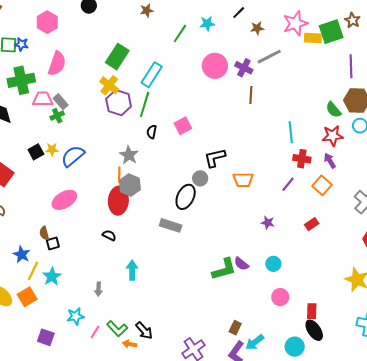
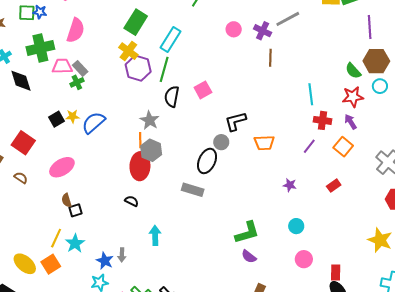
pink circle: (215, 66) -> (234, 29), size x0.6
black semicircle: (152, 132) -> (172, 97), size x1.5
pink ellipse: (64, 200) -> (62, 167), moved
blue star: (22, 254) -> (105, 261), moved
purple semicircle: (241, 264) -> (249, 257), moved

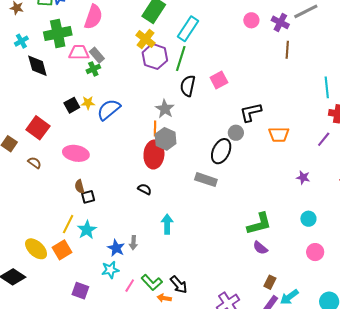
pink ellipse: (62, 167) -> (76, 153), turned 40

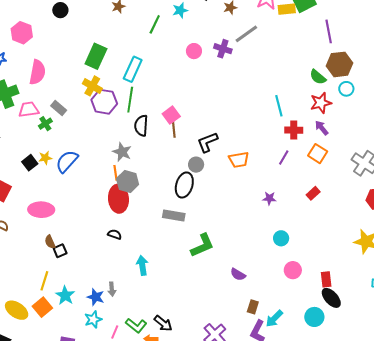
brown line: (287, 50) -> (174, 129), moved
gray rectangle: (97, 55) -> (59, 108), moved
green L-shape: (259, 224) -> (202, 245), moved
cyan star: (87, 230) -> (65, 295), moved

